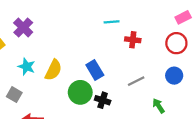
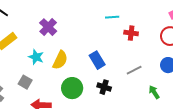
purple cross: (23, 27) -> (48, 27), moved
green circle: (80, 92) -> (72, 88), moved

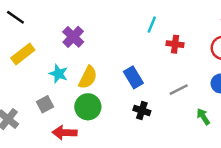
cyan line: (112, 17) -> (152, 25), turned -64
gray square: (25, 82) -> (45, 104), turned 32
green circle: (72, 88) -> (88, 107), moved

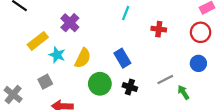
cyan line: (152, 25) -> (126, 13), moved
yellow rectangle: (23, 54) -> (38, 41), moved
gray line: (179, 90) -> (165, 79), moved
green circle: (88, 107) -> (100, 84), moved

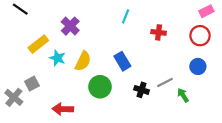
gray square: (45, 82) -> (32, 84), moved
black cross: (130, 87) -> (142, 90), moved

